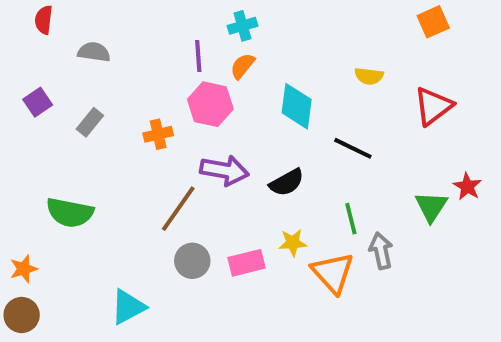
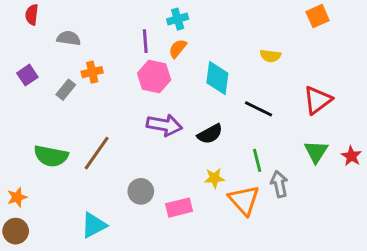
red triangle: (433, 106) -> (318, 100), moved
orange cross: (158, 134) -> (92, 72), moved
red star: (467, 186) -> (351, 156), moved
brown line: (178, 209) -> (97, 153), moved
pink rectangle: (246, 263) -> (179, 208), moved

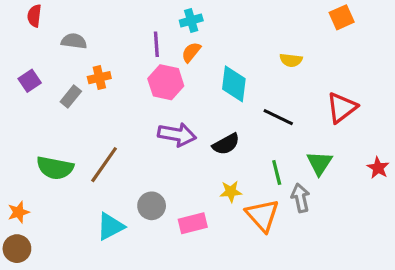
green triangle: (316, 152) -> (319, 163), moved
cyan triangle: (94, 225) -> (110, 226), moved

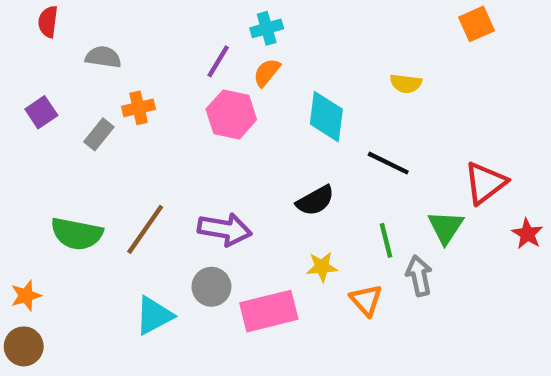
purple line: (156, 44) -> (218, 61), turned 35
red triangle: (342, 108) -> (485, 183), moved
purple arrow: (177, 135) -> (225, 229), moved
orange triangle: (262, 215) -> (366, 300), size x0.7
pink rectangle: (193, 223) -> (269, 311), size x1.4

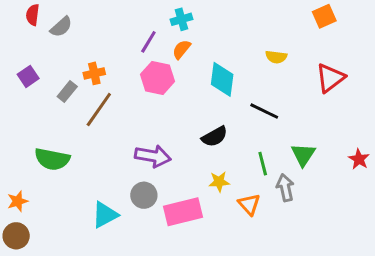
gray semicircle: (103, 57) -> (61, 27), moved, turned 130
red triangle: (485, 183) -> (330, 78), moved
brown line: (145, 229) -> (99, 110), moved

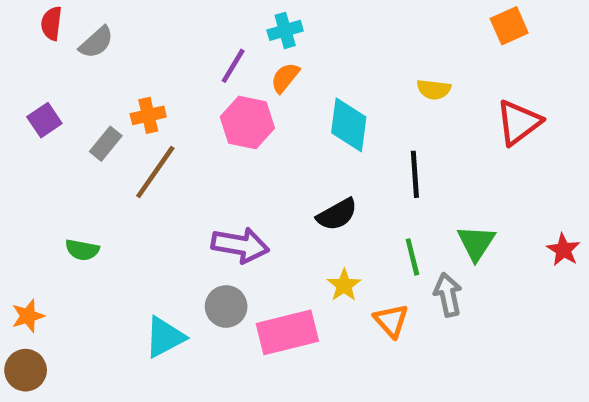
black line: (264, 111) -> (415, 174), turned 60
green semicircle: (52, 159) -> (82, 250), size x0.6
yellow star: (219, 182) -> (344, 285), turned -30

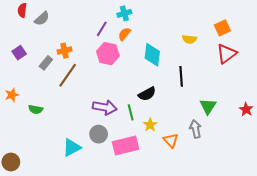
orange square: (509, 26) -> (222, 28), moved
green line: (412, 257) -> (131, 112), moved
orange star: (28, 316) -> (12, 95), moved

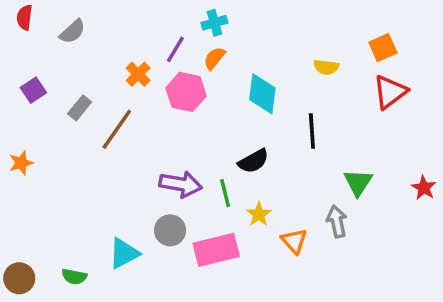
red semicircle: (22, 10) -> (25, 17), moved
orange cross: (65, 51) -> (138, 74), moved, turned -32
green semicircle: (36, 109) -> (74, 276), moved

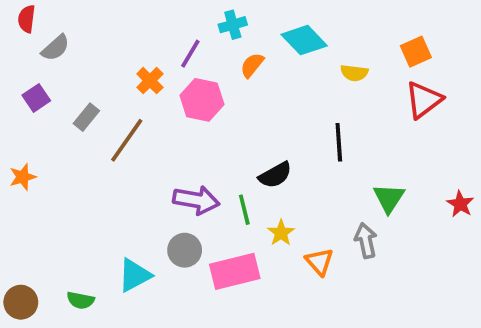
gray semicircle: (72, 32) -> (55, 48), moved
orange semicircle: (214, 58) -> (252, 65), moved
cyan diamond: (262, 94) -> (304, 40), moved, turned -51

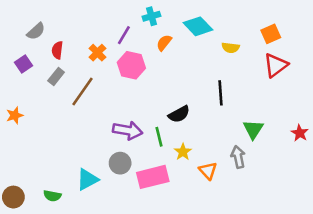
red semicircle: (27, 19) -> (57, 50), moved

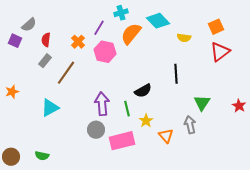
orange semicircle: (164, 43) -> (131, 34), size x1.6
purple square: (23, 64) -> (15, 41), moved, turned -32
purple arrow: (128, 130) -> (102, 104), turned -105
cyan triangle: (87, 179) -> (50, 108), moved

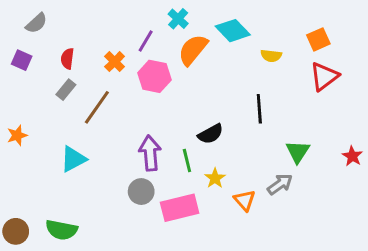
cyan cross: (121, 13) -> (178, 19), turned -32
gray semicircle: (29, 25) -> (36, 23), moved
gray arrow: (190, 125) -> (280, 184), turned 66
green semicircle: (42, 156) -> (61, 230), size x1.5

